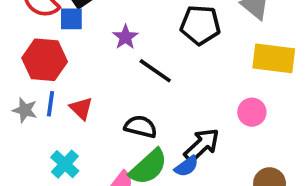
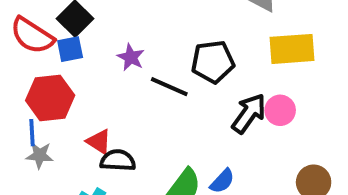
black pentagon: (200, 25) -> (213, 62), moved
blue line: (50, 104) -> (32, 133), moved
black semicircle: (141, 127) -> (118, 160), moved
black arrow: (202, 145) -> (249, 113), moved

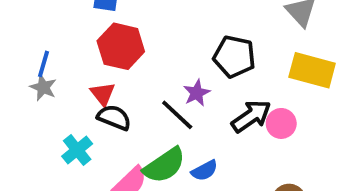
purple star: (131, 57) -> (197, 93), moved
black line: (169, 87) -> (177, 115), moved
red hexagon: (50, 98) -> (121, 46), moved

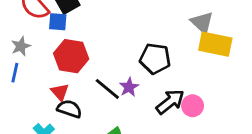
yellow rectangle: (312, 70) -> (215, 44), moved
gray star: (43, 87) -> (21, 46), moved, turned 30
black line: (177, 115) -> (107, 89), moved

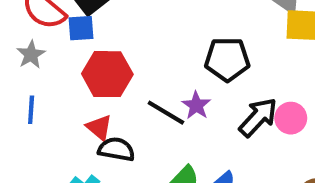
gray star: (21, 46) -> (31, 55), moved

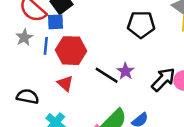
black pentagon: (227, 59) -> (141, 24), moved
blue line: (31, 110) -> (46, 46), moved
black semicircle: (116, 149) -> (28, 97), moved

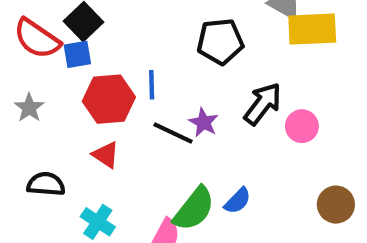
gray star: (24, 37) -> (29, 108), moved
blue line: (46, 46) -> (152, 85), moved
black arrow: (163, 80) -> (263, 104), moved

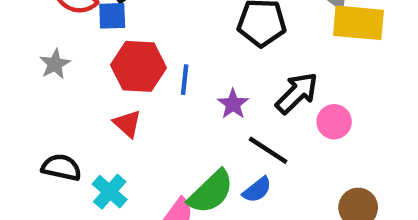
blue line: (152, 85) -> (185, 80), moved
black line: (173, 133) -> (268, 150), moved
black semicircle: (46, 184) -> (61, 167), moved

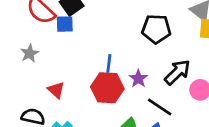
red hexagon: (138, 66) -> (107, 88), moved
red triangle: (127, 124) -> (56, 90), moved

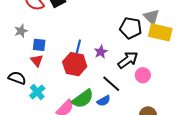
blue square: (65, 24) -> (39, 45), moved
black pentagon: (156, 29) -> (131, 28), moved
purple star: (138, 79) -> (101, 52), moved

